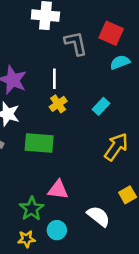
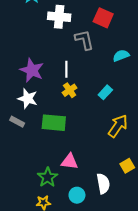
red square: (111, 33) -> (103, 18), moved
white semicircle: (98, 216) -> (103, 184), turned 42
cyan circle: (57, 230) -> (77, 195), moved

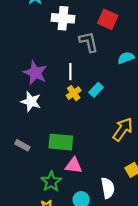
cyan rectangle: (105, 92) -> (96, 90), moved
gray rectangle: (17, 122) -> (22, 145), moved
green rectangle: (54, 123) -> (61, 142), moved

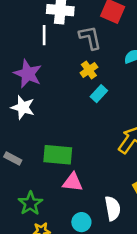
white line: (70, 72) -> (44, 35), moved
yellow cross: (74, 93) -> (89, 70), moved
green star: (51, 182) -> (30, 203), moved

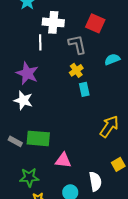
cyan rectangle: (99, 94) -> (84, 89), turned -56
green rectangle: (58, 155) -> (38, 138), moved
green star: (30, 203) -> (29, 177), turned 30

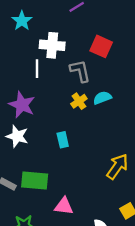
cyan semicircle: (112, 59) -> (102, 98), moved
cyan rectangle: (84, 89) -> (63, 140), moved

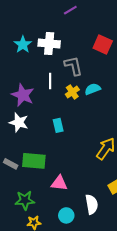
cyan star: (22, 21) -> (23, 45), moved
red square: (101, 46) -> (103, 45), moved
white line: (37, 69) -> (50, 81), moved

